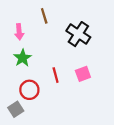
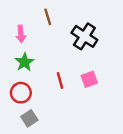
red circle: (29, 90) -> (21, 93), moved
gray square: (16, 109) -> (29, 118), moved

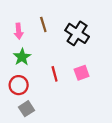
brown line: (48, 17) -> (43, 24), moved

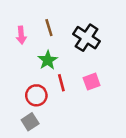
green star: (22, 57) -> (48, 60), moved
red circle: (19, 85) -> (36, 95), moved

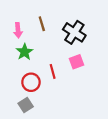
green star: (48, 60) -> (24, 52), moved
pink square: (92, 82) -> (76, 62), moved

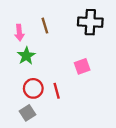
black cross: (74, 32) -> (90, 22), moved, turned -30
red line: (53, 71) -> (57, 91), moved

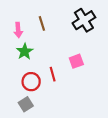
black cross: (90, 22) -> (84, 20), turned -35
red line: (57, 91) -> (53, 74), moved

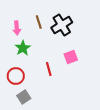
black cross: (84, 20) -> (62, 25), moved
red circle: (31, 82) -> (16, 76), moved

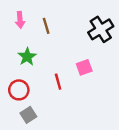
black cross: (62, 25) -> (101, 29), moved
pink arrow: (17, 28) -> (20, 20), moved

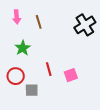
pink square: (84, 67) -> (71, 75), moved
gray square: (28, 115) -> (32, 90), moved, turned 32

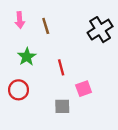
red line: (49, 69) -> (61, 67), moved
gray square: (32, 90) -> (62, 106), moved

